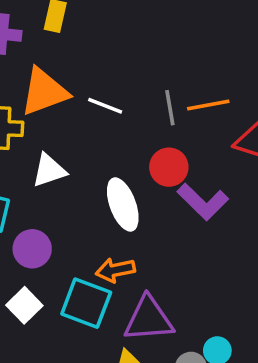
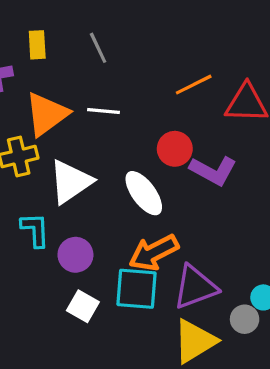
gray line: (170, 108) -> (98, 48), moved
white triangle: (49, 170) -> (71, 182), size x1.4
orange arrow: (115, 270) -> (154, 253), size x1.4

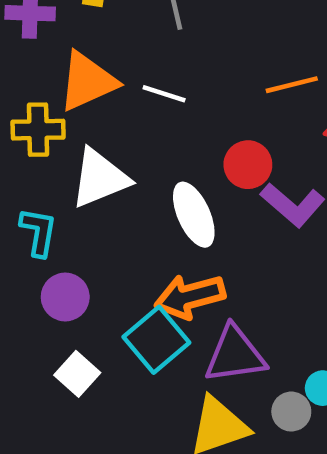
purple circle: (75, 255) -> (65, 297), moved
cyan square: (137, 289) -> (156, 340), turned 33
white square: (83, 306) -> (77, 374), moved

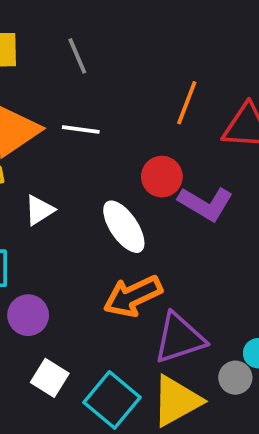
orange line: (292, 85) -> (187, 103), turned -45
white triangle: (100, 178) -> (39, 210), size x0.6
cyan square: (156, 340) -> (112, 400), moved

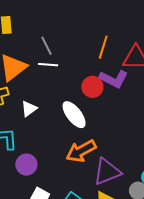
gray line: (77, 56) -> (46, 46), moved
purple L-shape: (206, 204) -> (114, 79), moved

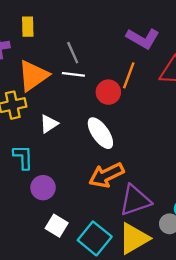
orange line: (103, 47) -> (129, 75), moved
purple L-shape: (114, 79) -> (143, 38), moved
red circle: (92, 87) -> (108, 92), moved

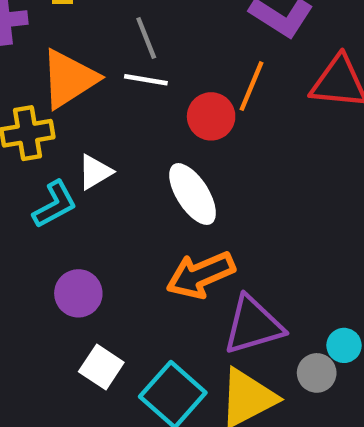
cyan L-shape: (23, 157) -> (55, 204), moved, turned 60

